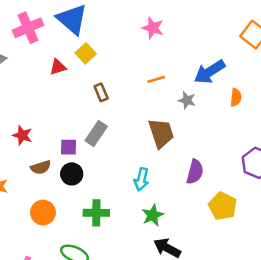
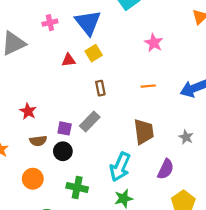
pink cross: (28, 28) -> (50, 23), size x0.6
gray star: (187, 100) -> (186, 137), moved
cyan arrow: (141, 179) -> (120, 167), size x1.5

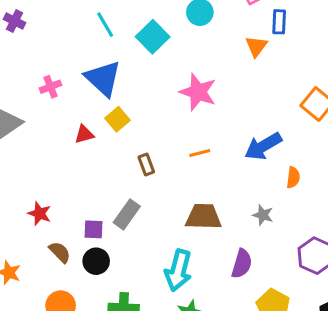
pink star: (154, 43) -> (198, 92), size x1.4
brown rectangle: (100, 88) -> (146, 164), moved
brown trapezoid: (144, 132) -> (203, 217), turned -72
brown semicircle: (38, 141) -> (60, 252), turned -119

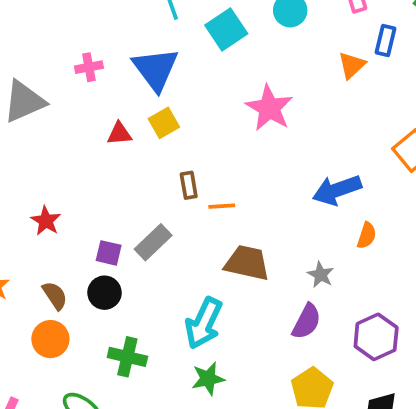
orange line: (200, 153) -> (222, 206), moved
brown semicircle: (60, 252) -> (55, 296), moved
purple semicircle: (242, 264) -> (306, 321), moved

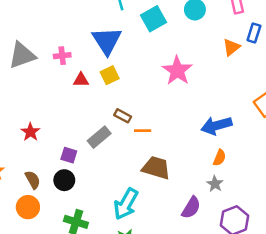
pink cross: (89, 67) -> (62, 56), moved
brown rectangle: (189, 185) -> (123, 116), turned -56
orange semicircle: (367, 235) -> (220, 158), moved
gray rectangle: (153, 242) -> (99, 137), moved
gray star: (321, 275) -> (215, 184), moved

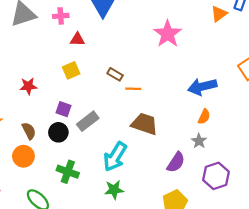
yellow square: (110, 75) -> (71, 70), moved
red star: (30, 132) -> (28, 86), turned 30
gray rectangle: (99, 137) -> (88, 121), moved

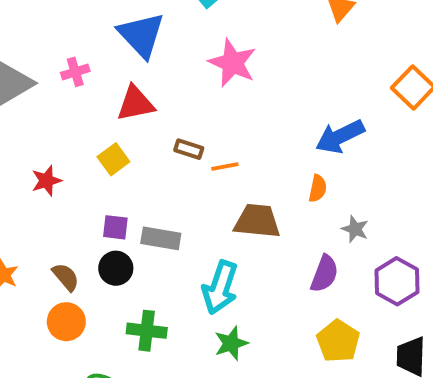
pink star: (168, 34) -> (232, 63), moved
red triangle: (77, 39) -> (136, 103), moved, size x1.5
red star: (28, 86) -> (46, 181), moved
orange semicircle: (204, 117) -> (318, 188), moved
gray rectangle: (88, 121) -> (161, 238), turned 60

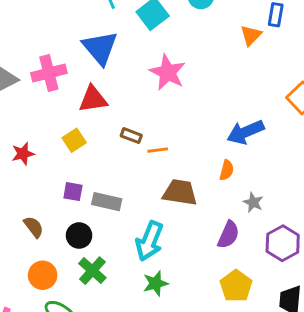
pink cross: (75, 72) -> (49, 73), size x1.6
black circle: (116, 268) -> (79, 235), moved
orange circle: (66, 322) -> (43, 275), moved
green cross: (147, 331) -> (92, 271), turned 32

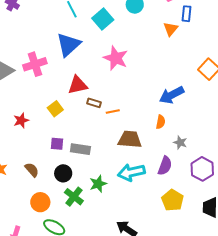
blue triangle: (100, 48) -> (69, 45), turned 32
red triangle: (93, 99) -> (78, 85), moved
cyan arrow: (149, 241) -> (131, 172), moved, turned 60
green star: (155, 283) -> (98, 184), moved

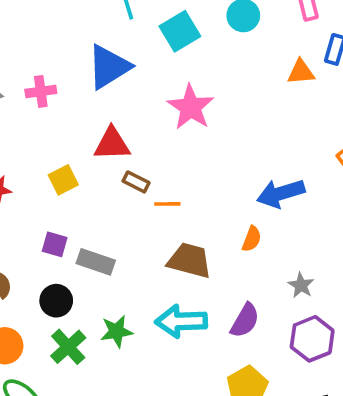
orange triangle: (171, 29) -> (301, 72), turned 35
pink cross: (35, 64) -> (41, 91), size x0.7
gray star: (180, 143) -> (301, 285), moved

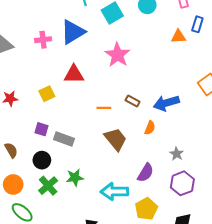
pink cross: (41, 91) -> (43, 40), moved
brown rectangle: (136, 182) -> (133, 101), moved
brown trapezoid: (189, 260) -> (116, 139), turned 35
cyan arrow: (181, 321) -> (114, 192), moved

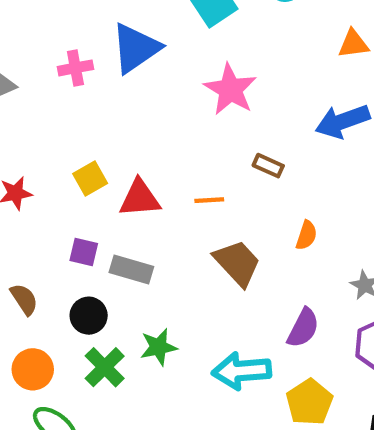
red triangle: (74, 74) -> (140, 198), moved
brown rectangle: (133, 101) -> (268, 166), moved
blue arrow: (166, 103) -> (343, 121), moved

